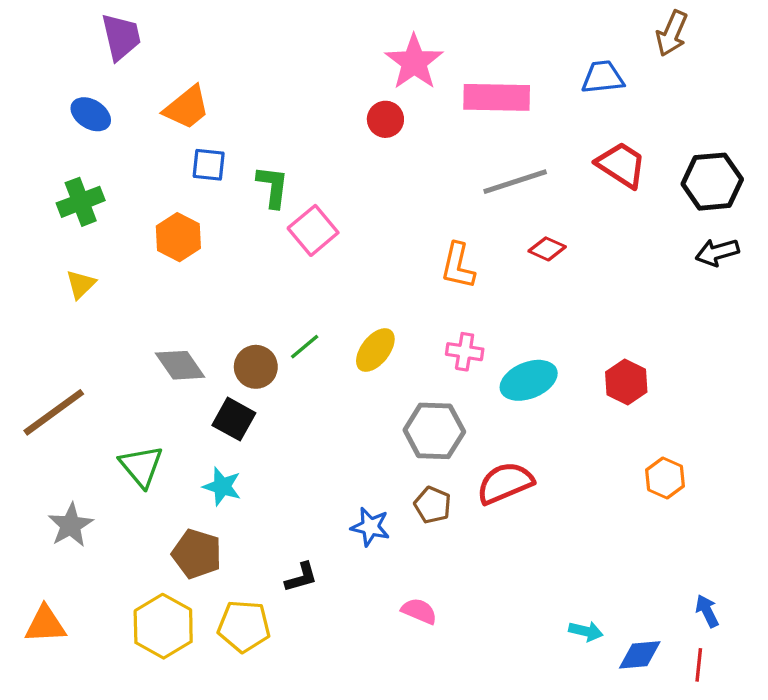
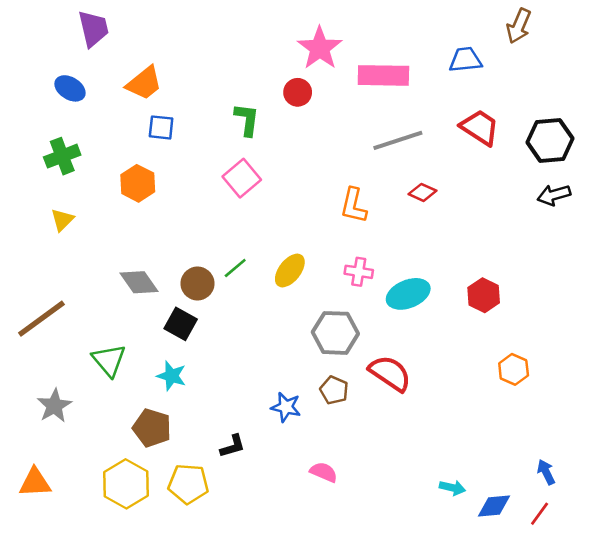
green L-shape: (273, 187) -> (247, 120), moved
red semicircle: (505, 483) -> (390, 373), turned 57
red line: (699, 665) -> (540, 514), turned 30

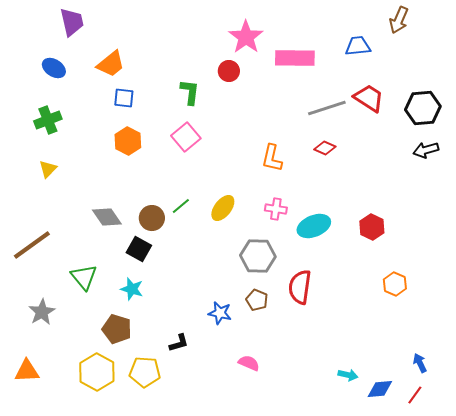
gray line: (398, 140) -> (327, 108), moved
orange hexagon: (138, 183) -> (128, 141), moved
red semicircle: (390, 373) -> (300, 287), turned -116

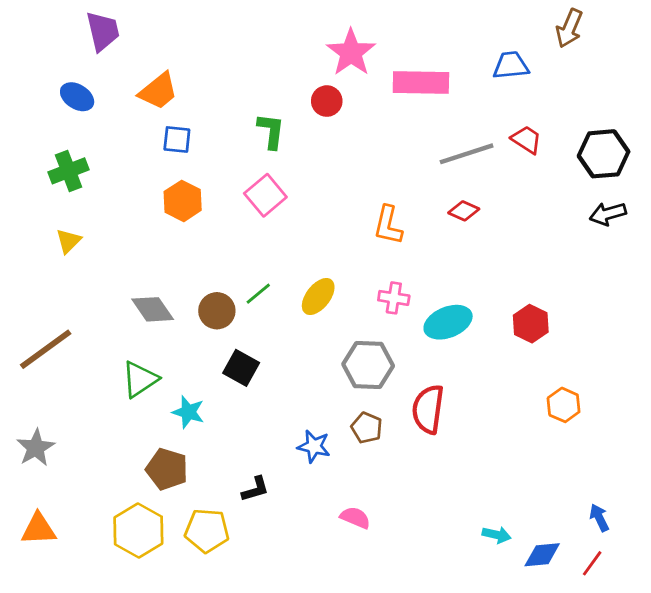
red trapezoid: (369, 98) -> (526, 140), size x0.7
black square: (139, 249) -> (241, 368), moved
green triangle: (84, 277) -> (140, 379), moved, turned 36
gray star: (42, 312) -> (36, 448), moved

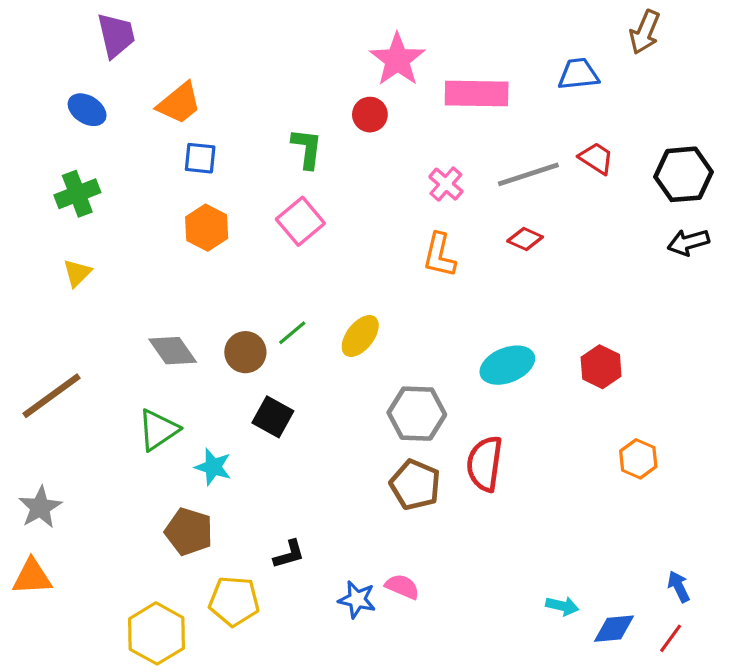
pink cross: (394, 298) -> (446, 184), moved, turned 32
brown pentagon: (367, 428) -> (415, 485), size x1.4
blue star: (314, 446) -> (357, 599), moved
orange triangle: (39, 529) -> (32, 577), moved
yellow hexagon: (138, 530) -> (157, 633), moved

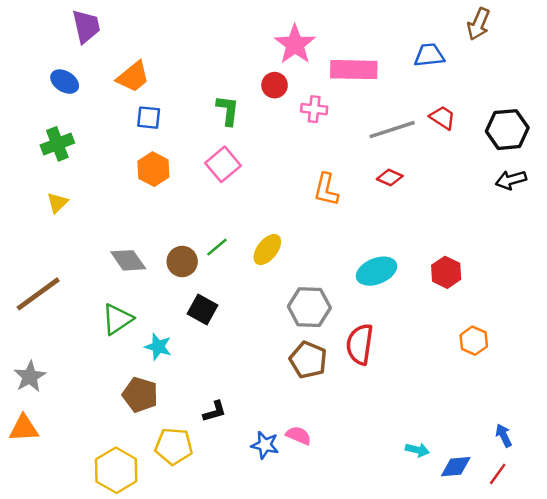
pink cross: (446, 184) -> (314, 109), moved, turned -35

